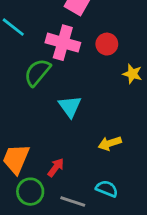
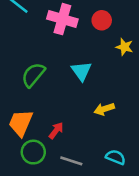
green semicircle: (37, 72) -> (33, 75), moved
cyan triangle: (70, 106) -> (81, 71), moved
cyan semicircle: (107, 189) -> (116, 157), moved

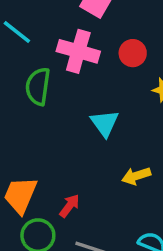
green semicircle: (33, 75) -> (38, 86), moved, turned -32

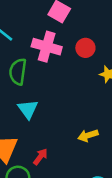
cyan triangle: (105, 123) -> (28, 109), moved

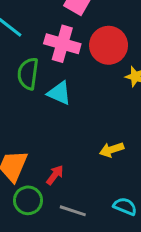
red circle: (85, 48) -> (109, 45), size x1.6
cyan triangle: (28, 109) -> (59, 93), moved, turned -30

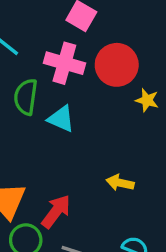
yellow arrow: (112, 150) -> (120, 183), turned 30
red arrow: (55, 175) -> (56, 211), size x1.5

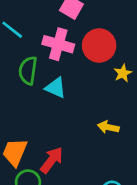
yellow star: (147, 100) -> (123, 73), turned 30
yellow arrow: (120, 183) -> (108, 127), moved

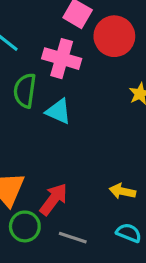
red circle: (99, 46) -> (114, 36), moved
yellow arrow: (108, 127) -> (122, 191), moved

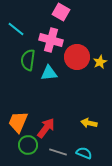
red circle: (114, 36) -> (77, 57), moved
cyan triangle: (58, 111) -> (49, 73), turned -30
cyan semicircle: (129, 233) -> (84, 153), moved

